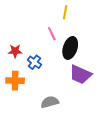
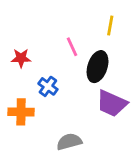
yellow line: (65, 12) -> (110, 26), moved
red star: (15, 51) -> (21, 58), moved

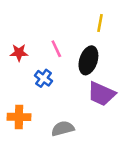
pink line: (72, 47) -> (56, 49), moved
orange cross: (21, 112) -> (19, 117), moved

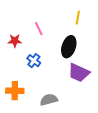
pink line: (56, 49) -> (39, 29), moved

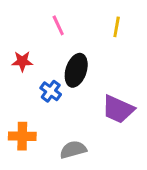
pink line: (39, 29) -> (58, 25), moved
black ellipse: (69, 47) -> (76, 70), moved

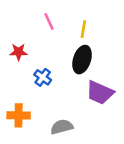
yellow line: (117, 27) -> (83, 29), moved
black ellipse: (76, 70) -> (82, 60), moved

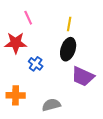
pink line: (49, 21) -> (28, 18), moved
red star: (19, 52) -> (16, 43), size x1.5

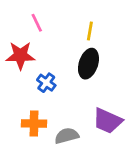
purple trapezoid: (83, 76) -> (108, 121), moved
orange cross: (16, 95) -> (34, 124), moved

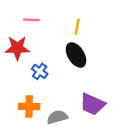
pink line: (37, 23) -> (31, 20), turned -63
black ellipse: (88, 64) -> (76, 55), turned -50

